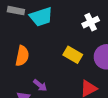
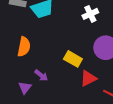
yellow rectangle: (73, 55) -> (73, 59), moved

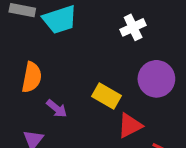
purple arrow: (41, 75) -> (57, 108), moved

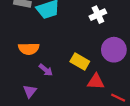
orange semicircle: (32, 77) -> (29, 49), turned 78
red triangle: (130, 126) -> (96, 82), turned 30

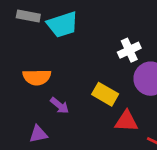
white cross: (98, 15) -> (129, 50), moved
purple triangle: (30, 91) -> (38, 134), turned 40

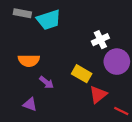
red triangle: (126, 121) -> (98, 95), turned -42
purple triangle: (38, 134) -> (30, 104), turned 32

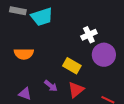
purple arrow: (46, 82) -> (51, 86), moved
red triangle: (98, 95) -> (76, 90), moved

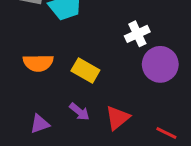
yellow rectangle: (72, 66) -> (85, 70), moved
purple triangle: (25, 94) -> (40, 124), turned -40

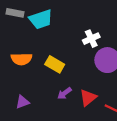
purple arrow: (79, 112) -> (64, 93), moved, turned 104
red triangle: (118, 118) -> (88, 98), moved

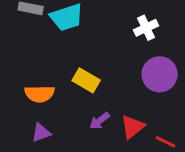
white cross: (91, 39) -> (146, 28), moved
orange semicircle: (21, 59) -> (40, 94), moved

